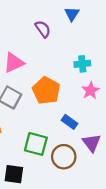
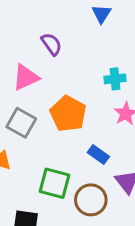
purple semicircle: (43, 29) -> (51, 44), moved

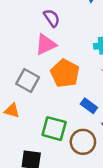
pink triangle: (26, 77) -> (46, 44), moved

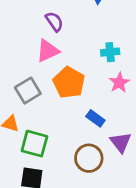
gray square: (28, 80) -> (28, 91), turned 30
green square: (54, 129) -> (34, 144), moved

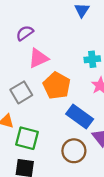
purple semicircle: (54, 22) -> (25, 33), moved, turned -90
blue rectangle: (95, 118) -> (80, 116), size x1.6

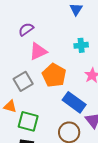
cyan cross: (92, 59) -> (81, 45), moved

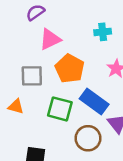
gray square: (23, 81) -> (32, 76), turned 30
green square: (28, 121) -> (60, 109), moved

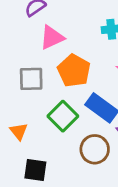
orange triangle: (16, 106) -> (19, 131), moved, turned 35
green square: (60, 109) -> (63, 116), turned 30

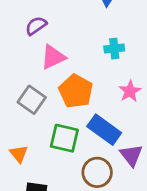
gray square: (31, 79) -> (32, 100), turned 36
green square: (63, 116) -> (64, 138), turned -32

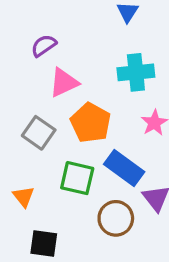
cyan cross: (114, 49) -> (136, 72), size x1.5

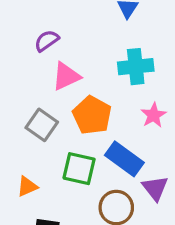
orange triangle: (24, 197) -> (27, 186), turned 45

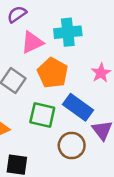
cyan cross: (136, 67) -> (68, 32), moved

